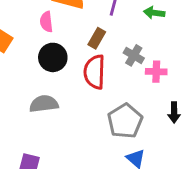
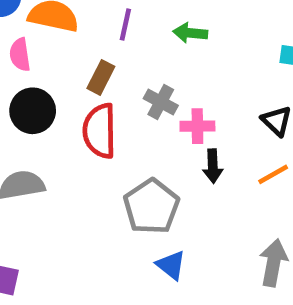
black arrow: (174, 112) -> (213, 166), moved

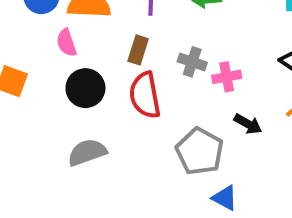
black arrow: (213, 166) -> (248, 124), moved, turned -48

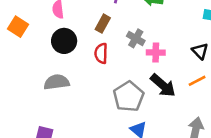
red semicircle: (145, 95) -> (101, 53), size x0.7
black arrow: (248, 124) -> (163, 85), size x1.5

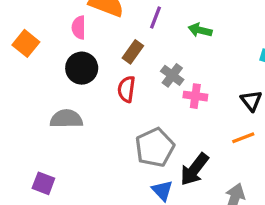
black arrow: (163, 85) -> (194, 169), moved, turned 80

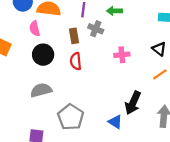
brown rectangle: (133, 52) -> (74, 36), turned -32
gray cross: (172, 75) -> (96, 29), moved
gray pentagon: (155, 147) -> (71, 117), moved

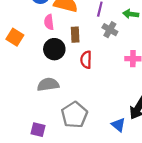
brown rectangle: (74, 36) -> (75, 35), moved

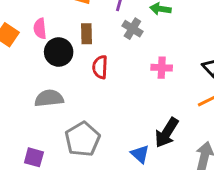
pink semicircle: (49, 22) -> (40, 28), moved

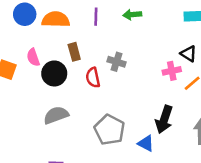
gray cross: (132, 29) -> (117, 62), moved
pink cross: (162, 68) -> (172, 71), moved
gray pentagon: (82, 139) -> (110, 130), moved

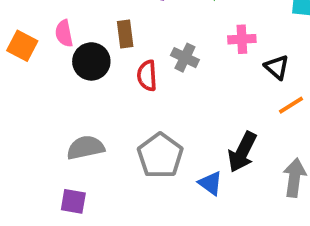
black triangle: (189, 54) -> (277, 67), moved
pink cross: (172, 71) -> (242, 39), moved
gray semicircle: (56, 115) -> (86, 148), moved

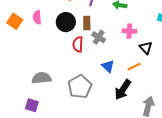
brown rectangle: (125, 34) -> (87, 23), moved
black circle: (91, 61) -> (66, 22), moved
orange line: (291, 105) -> (134, 67), moved
blue triangle: (210, 183) -> (108, 66), moved

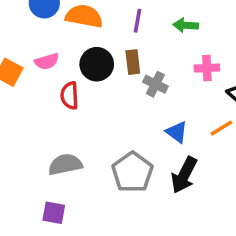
pink semicircle: (37, 17) -> (47, 61), turned -96
red semicircle: (78, 44) -> (70, 96), moved
black arrow: (123, 90) -> (184, 175), moved

